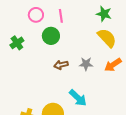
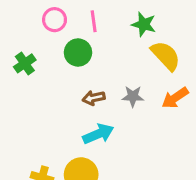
green star: (104, 14) -> (144, 24), moved
cyan arrow: (78, 98) -> (98, 134), moved, turned -66

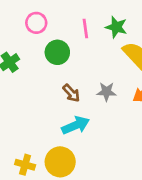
pink line: (94, 21) -> (85, 28), moved
brown arrow: (94, 98) -> (71, 93), turned -120

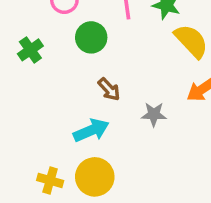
gray star: (106, 92) -> (154, 114), moved
cyan arrow: (76, 125) -> (91, 130), moved

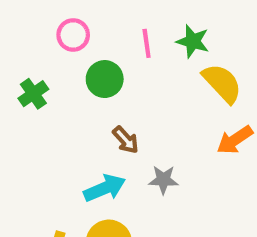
gray star: (154, 114) -> (163, 180), moved

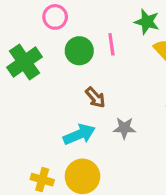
pink line: (147, 43) -> (111, 44), moved
green cross: (33, 94) -> (25, 62), size x1.5

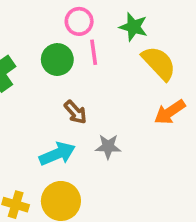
pink circle: (55, 17) -> (79, 21), moved

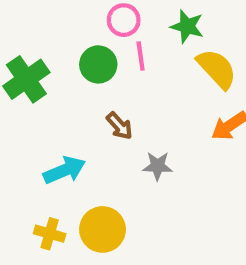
cyan arrow: (57, 154) -> (64, 170), moved

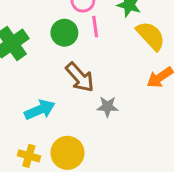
brown arrow: (119, 126) -> (80, 77), size x1.5

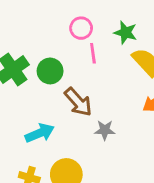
green circle: (64, 33) -> (50, 71), moved

